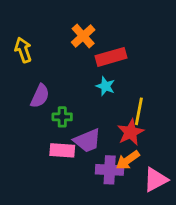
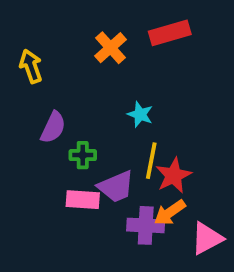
red rectangle: (111, 57) -> (170, 33), moved
yellow line: (139, 111) -> (151, 161), moved

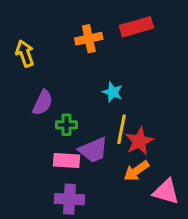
orange cross: (111, 48) -> (89, 39), turned 30
purple cross: (146, 225) -> (69, 199), moved
pink triangle: (207, 238) -> (166, 192), turned 44

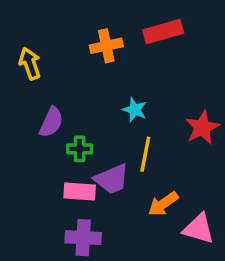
red star: (139, 141) -> (202, 128), moved

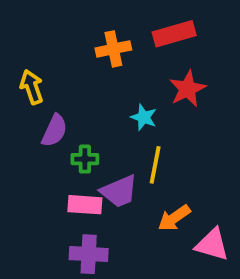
yellow arrow: (30, 64) -> (32, 87), moved
red star: (202, 128) -> (187, 89), moved

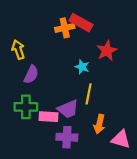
red rectangle: (174, 34) -> (81, 23), moved, turned 45
green cross: (85, 159) -> (26, 107), moved, size x1.5
orange arrow: (174, 218) -> (99, 124), turned -42
purple cross: (89, 254) -> (67, 137), moved

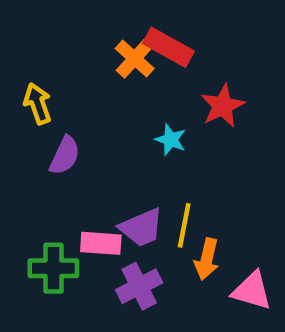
orange cross: (65, 28) -> (135, 59), turned -36
yellow line: (89, 94) -> (184, 225), moved
green cross: (26, 107) -> (53, 268), moved
purple cross: (67, 137) -> (139, 286), turned -30

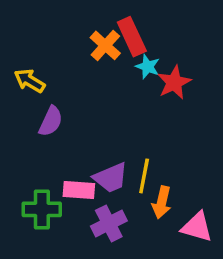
red rectangle: (168, 47) -> (132, 37), turned 36
yellow arrow: (38, 104) -> (30, 81), turned -40
cyan star: (171, 140) -> (148, 67), moved

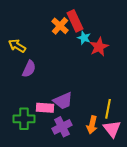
yellow line: (144, 176) -> (108, 109), moved
orange arrow: (162, 202) -> (92, 125), moved
pink triangle: (197, 227) -> (112, 129), turned 36

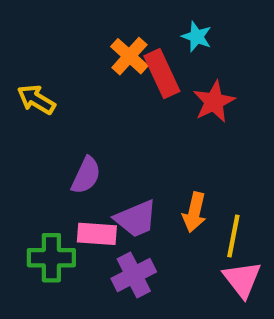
red rectangle: (75, 21) -> (162, 74), moved
cyan star: (84, 38) -> (197, 37), moved
purple semicircle: (29, 69) -> (86, 175), moved
orange arrow: (92, 125) -> (194, 212), moved

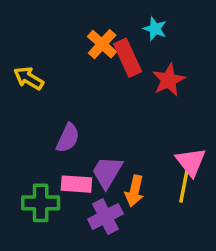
orange arrow: (194, 212) -> (134, 191), moved
purple trapezoid: (136, 219) -> (107, 172), turned 144
pink triangle: (242, 279) -> (191, 162), moved

